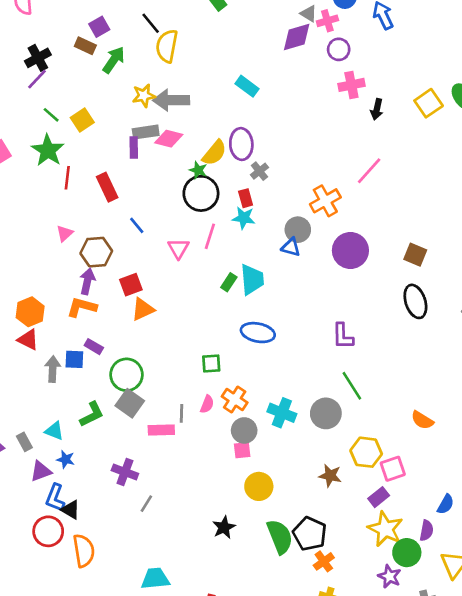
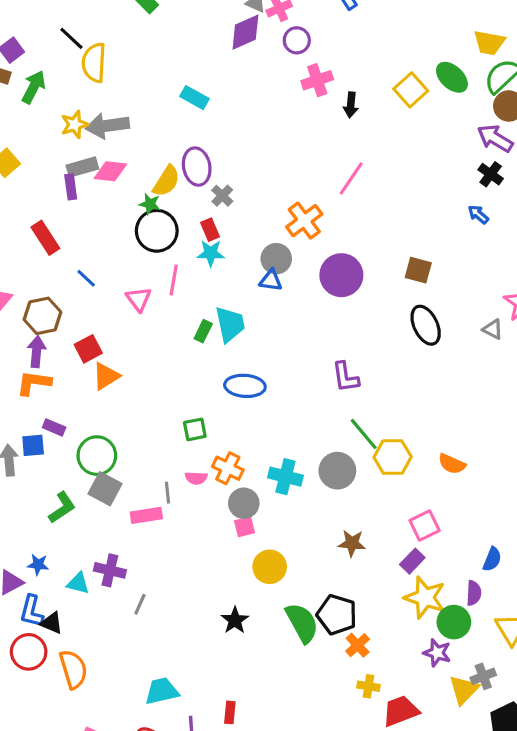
pink semicircle: (207, 404) -> (196, 478), turned 78
cyan triangle: (54, 431) -> (78, 583), moved
yellow hexagon: (366, 452) -> (393, 457), moved

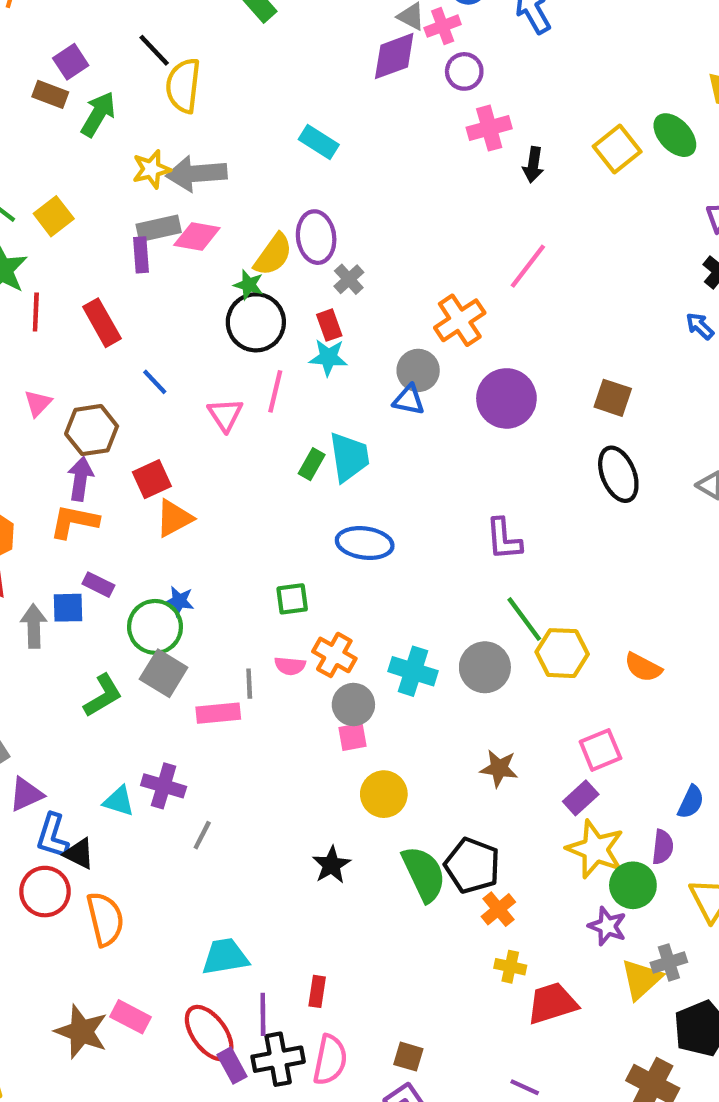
blue star: (38, 565) -> (179, 601), moved

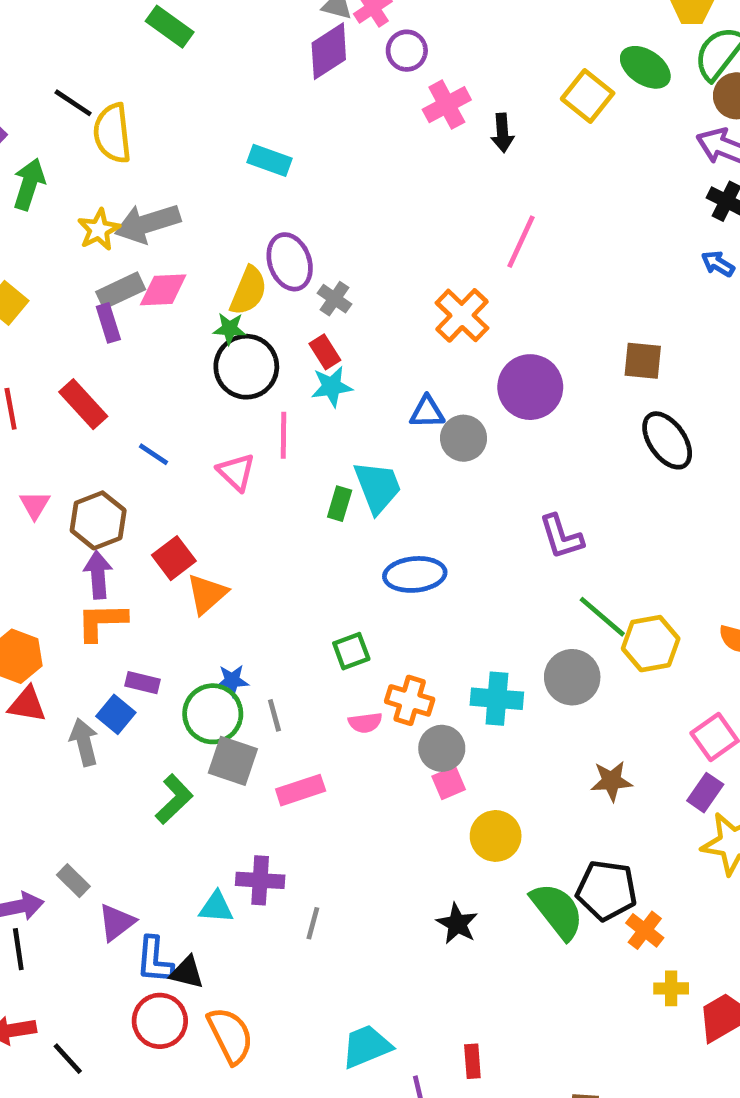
gray circle: (418, 370) -> (464, 438), moved
blue square: (68, 608) -> (116, 714), turned -36
gray line: (249, 684) -> (274, 715), moved

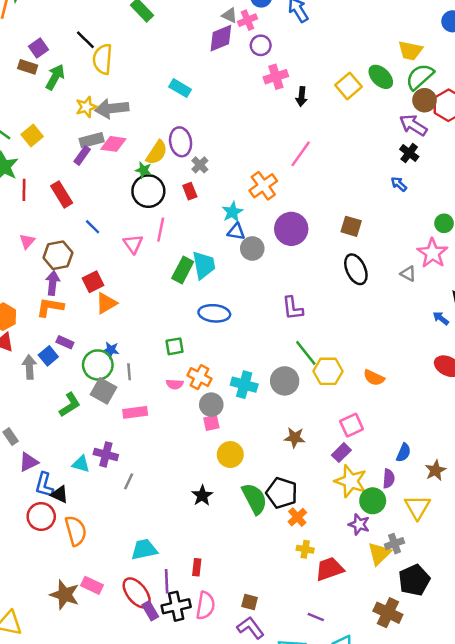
purple rectangle: (108, 323) -> (82, 155), turned 42
cyan star: (332, 387) -> (232, 212), moved, turned -30
green rectangle: (340, 504) -> (183, 270), size x1.5

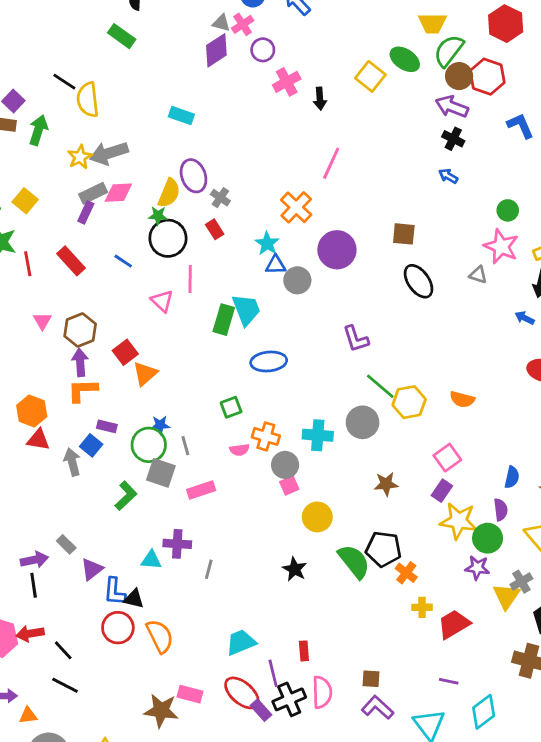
blue line: (93, 227) -> (123, 261), moved

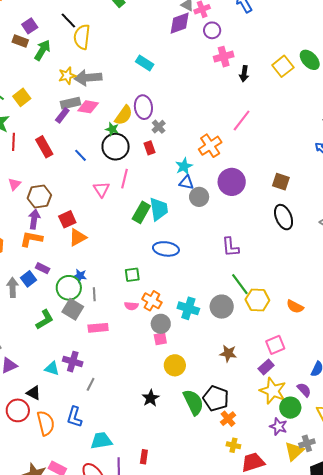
purple semicircle: (501, 510) -> (304, 390), turned -49
blue L-shape: (115, 591) -> (74, 417), moved

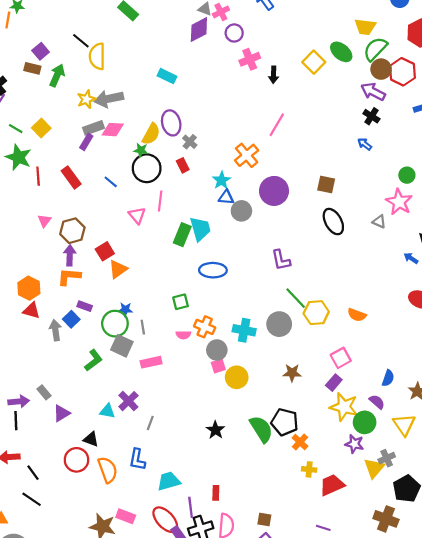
purple cross: (73, 362) -> (128, 401), turned 36
yellow circle: (175, 365) -> (237, 377), moved

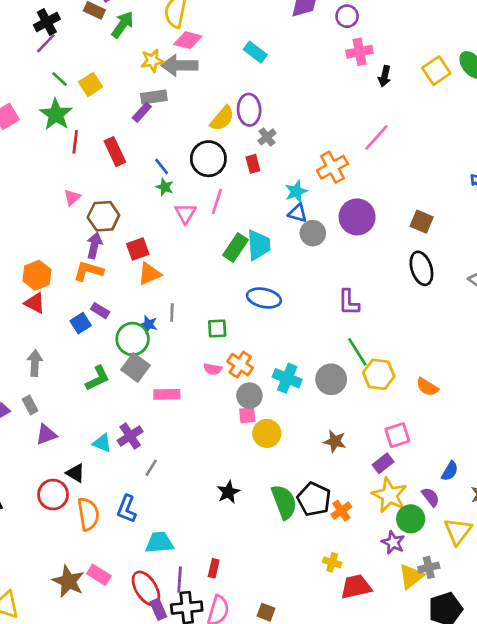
pink diamond: (113, 130) -> (188, 40), moved
green star: (141, 150) -> (165, 187), moved
gray line: (143, 327) -> (172, 312), moved
gray arrow: (55, 330) -> (35, 363), moved
orange cross: (300, 442) -> (341, 511), moved

